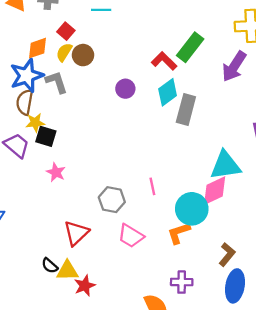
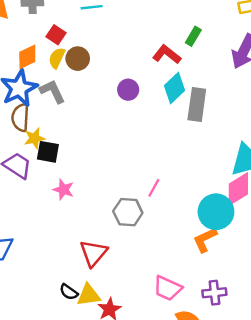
green rectangle: (190, 47) -> (193, 36), size x0.6
pink line: (152, 186) -> (154, 188), moved, turned 48
pink trapezoid: (131, 236) -> (168, 288), moved

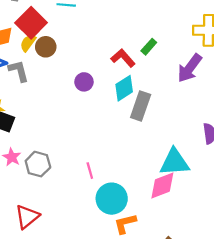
red square: (56, 35) -> (31, 23), size x1.8
pink line: (154, 188) -> (90, 171), turned -56
gray hexagon: (128, 212) -> (38, 164), moved
cyan circle: (216, 212) -> (112, 199), moved

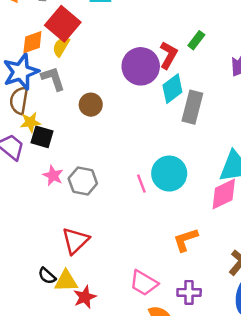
brown circle: (46, 47) -> (91, 105), moved
red L-shape: (123, 58) -> (168, 55), turned 75
purple circle: (84, 82) -> (141, 66), moved, size x1.8
cyan circle: (112, 199) -> (169, 174), moved

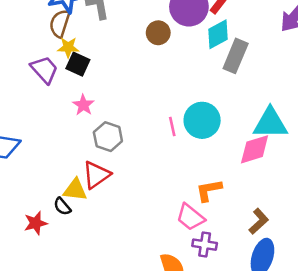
brown circle: (91, 105) -> (158, 33), moved
gray hexagon: (83, 181) -> (108, 137), moved
yellow triangle: (66, 281) -> (75, 190), moved
pink trapezoid: (144, 283) -> (190, 217), moved
red star: (85, 297) -> (36, 223), moved

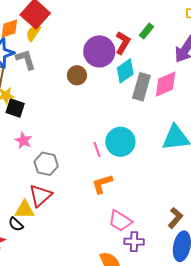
pink diamond: (255, 149) -> (166, 84), moved
orange L-shape: (209, 190) -> (102, 184), moved

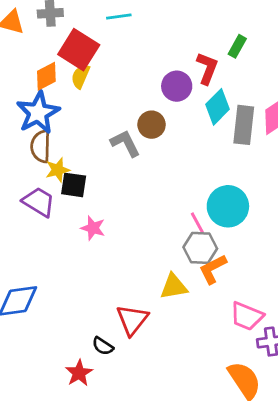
purple circle: (99, 51) -> (177, 86), size x0.7
gray L-shape: (26, 60) -> (125, 143), moved
gray hexagon: (46, 164) -> (200, 248), moved
red triangle: (40, 196) -> (132, 320), moved
yellow triangle: (25, 210) -> (174, 287), moved

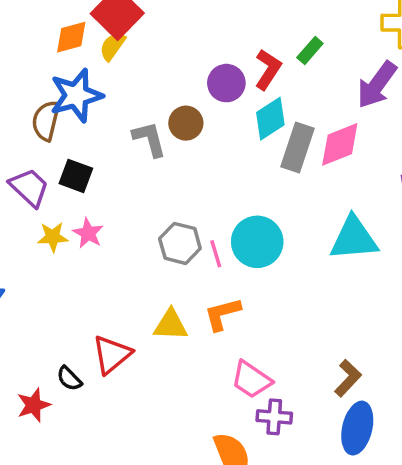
blue star: (38, 113) -> (76, 95), moved
yellow star: (58, 170) -> (53, 237), moved
gray hexagon: (200, 248) -> (180, 243), moved

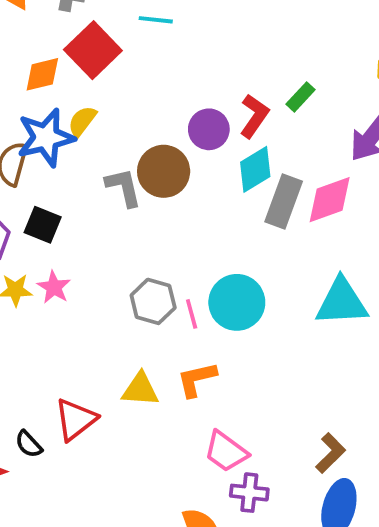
yellow semicircle: (112, 46) -> (82, 121), moved
brown circle: (186, 123) -> (164, 171), size x1.4

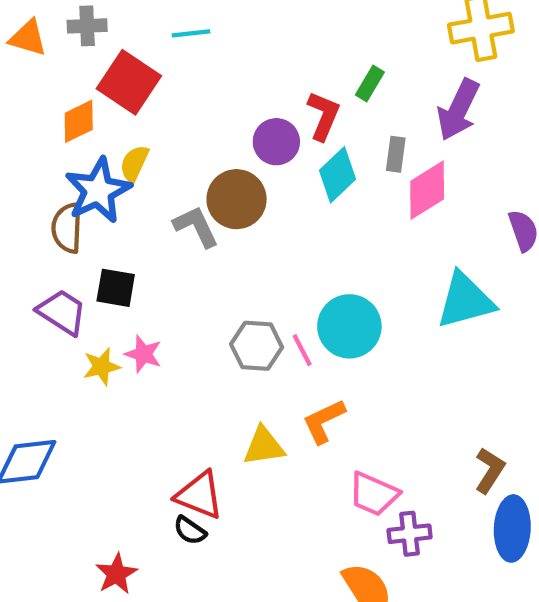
gray rectangle: (284, 202) -> (396, 154), moved, size x0.6
red triangle: (76, 419) -> (199, 495), turned -48
black semicircle: (29, 444) -> (190, 530), moved

